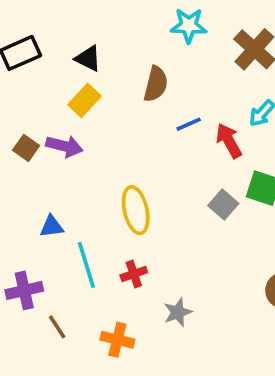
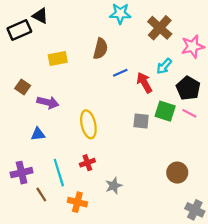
black triangle: (88, 58) -> (40, 16), moved
yellow rectangle: (85, 100) -> (58, 59), turned 36
purple arrow: (64, 146) -> (48, 102), moved
gray square: (223, 205) -> (141, 121), turned -35
cyan line: (86, 265) -> (59, 173), moved

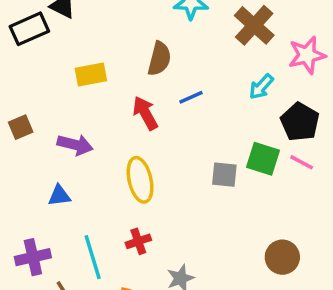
red arrow: (144, 83) -> (145, 113), moved
brown square: (23, 87) -> (21, 127), moved, turned 32

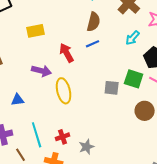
brown semicircle: (159, 59) -> (94, 22), moved
purple arrow: (75, 145) -> (42, 71), moved
red cross: (138, 241) -> (63, 137), moved
brown circle: (282, 257) -> (145, 111), moved

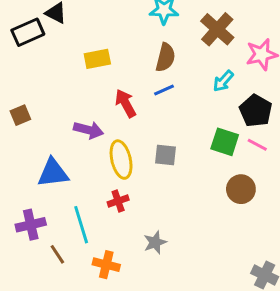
yellow rectangle: (36, 31) -> (97, 59), moved
gray square: (112, 88) -> (165, 155), moved
blue triangle: (18, 100) -> (53, 173), size x1.6
red cross: (63, 137) -> (118, 201), moved

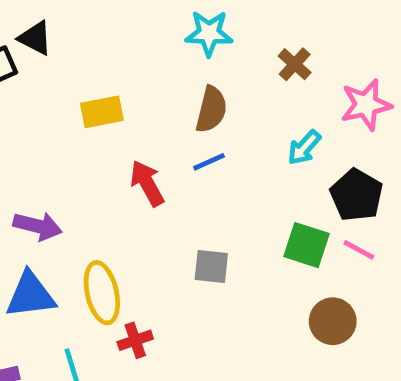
brown cross: (217, 29) -> (295, 64), size x0.6
purple arrow: (88, 130) -> (38, 226), moved
yellow ellipse: (121, 160) -> (102, 293), moved

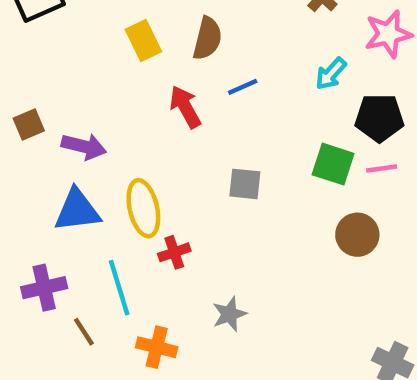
brown semicircle: (211, 109) -> (207, 38), moved
yellow rectangle: (102, 112) -> (143, 41), turned 75
black pentagon: (356, 195) -> (379, 118), turned -30
pink line: (359, 250) -> (382, 169), turned -36

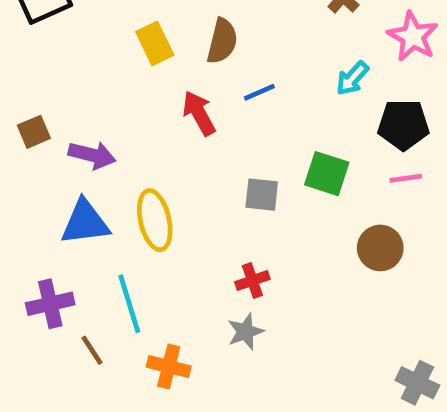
pink star: (388, 34) -> (413, 36), turned -30
green square: (333, 164) -> (327, 174), moved
red cross: (174, 252) -> (252, 281), moved

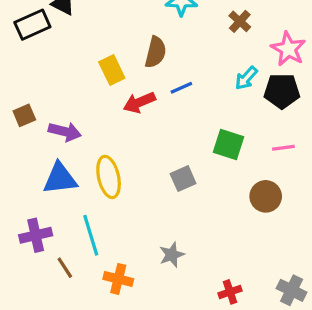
yellow rectangle: (155, 43) -> (112, 70), moved
red arrow: (199, 113) -> (139, 102), turned -84
black pentagon: (403, 125) -> (282, 91), moved
gray square: (262, 195) -> (183, 179), moved, turned -30
red cross: (252, 281) -> (230, 292), moved

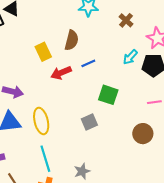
green square: (228, 145) -> (108, 95), moved
cyan line: (91, 235) -> (45, 159), moved

